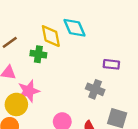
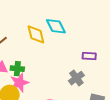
green cross: (38, 54) -> (17, 69), moved
gray cross: (95, 89) -> (76, 78), turned 35

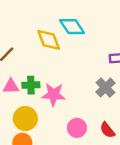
pink star: (19, 83) -> (54, 95), moved, turned 30

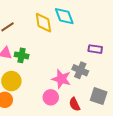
gray cross: (105, 88) -> (80, 70), turned -35
pink star: (54, 95) -> (61, 79), moved

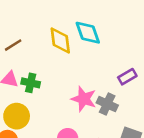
purple rectangle: (95, 49) -> (127, 77), turned -40
pink star: (61, 79) -> (84, 99), moved

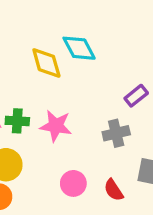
pink star: (84, 99) -> (56, 126), moved
gray cross: (107, 104) -> (116, 133), turned -30

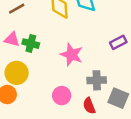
pink star: (56, 126) -> (72, 55), moved
gray cross: (116, 133) -> (97, 80), moved

